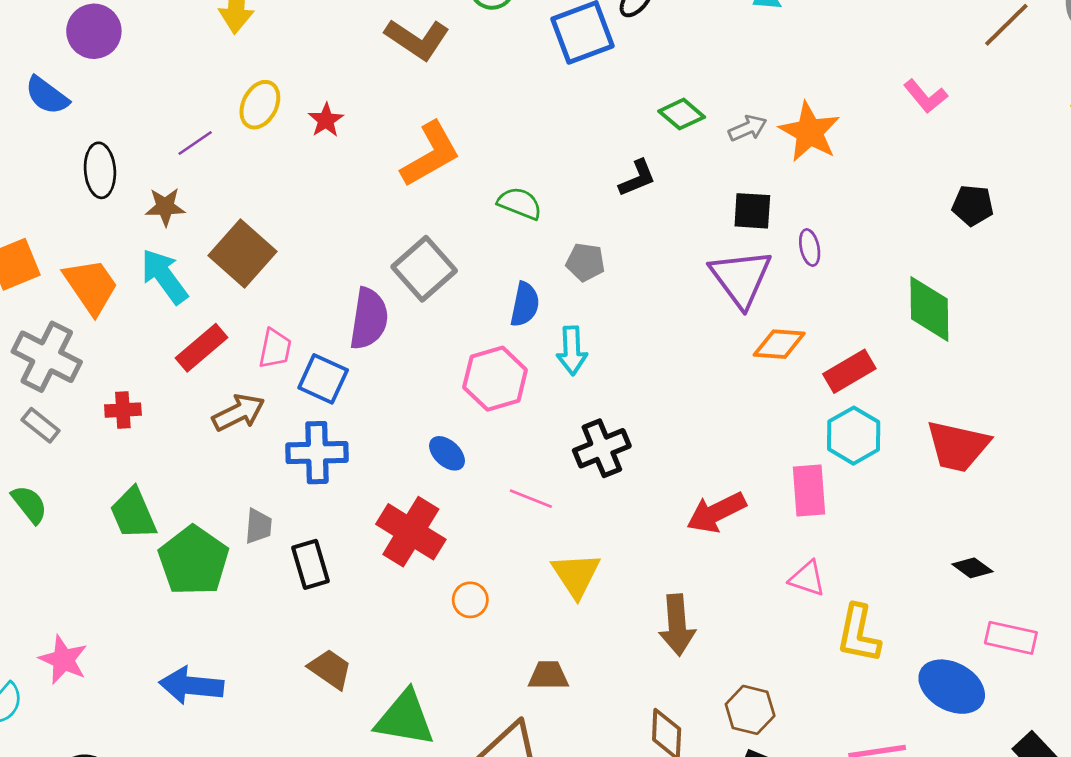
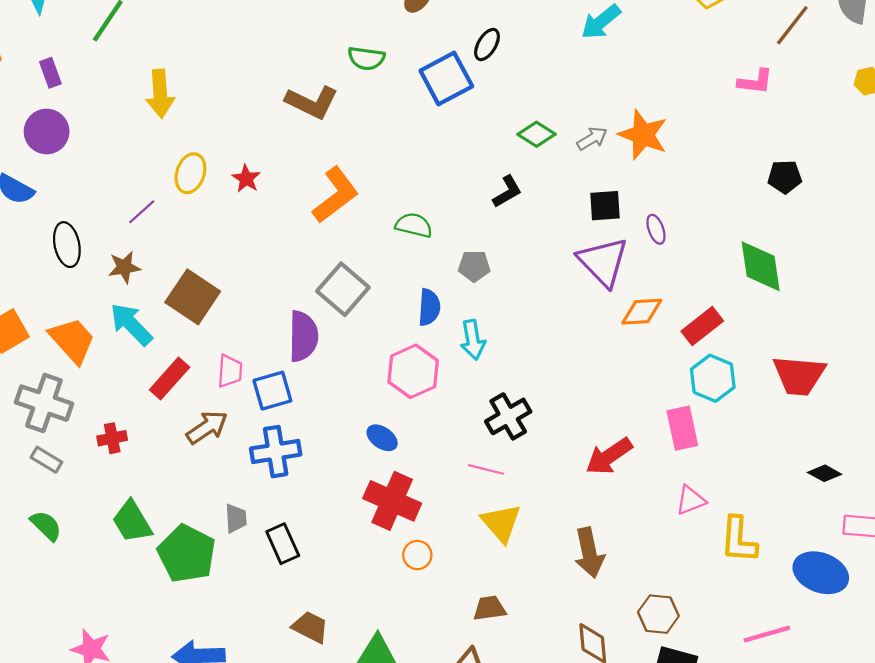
pink L-shape: (925, 96) -> (755, 82), moved, turned -36
blue square: (323, 379) -> (272, 391), turned -33
pink line: (531, 499) -> (486, 469), moved
red cross: (411, 532) -> (392, 501), moved
pink triangle: (807, 578) -> (691, 500), turned -32

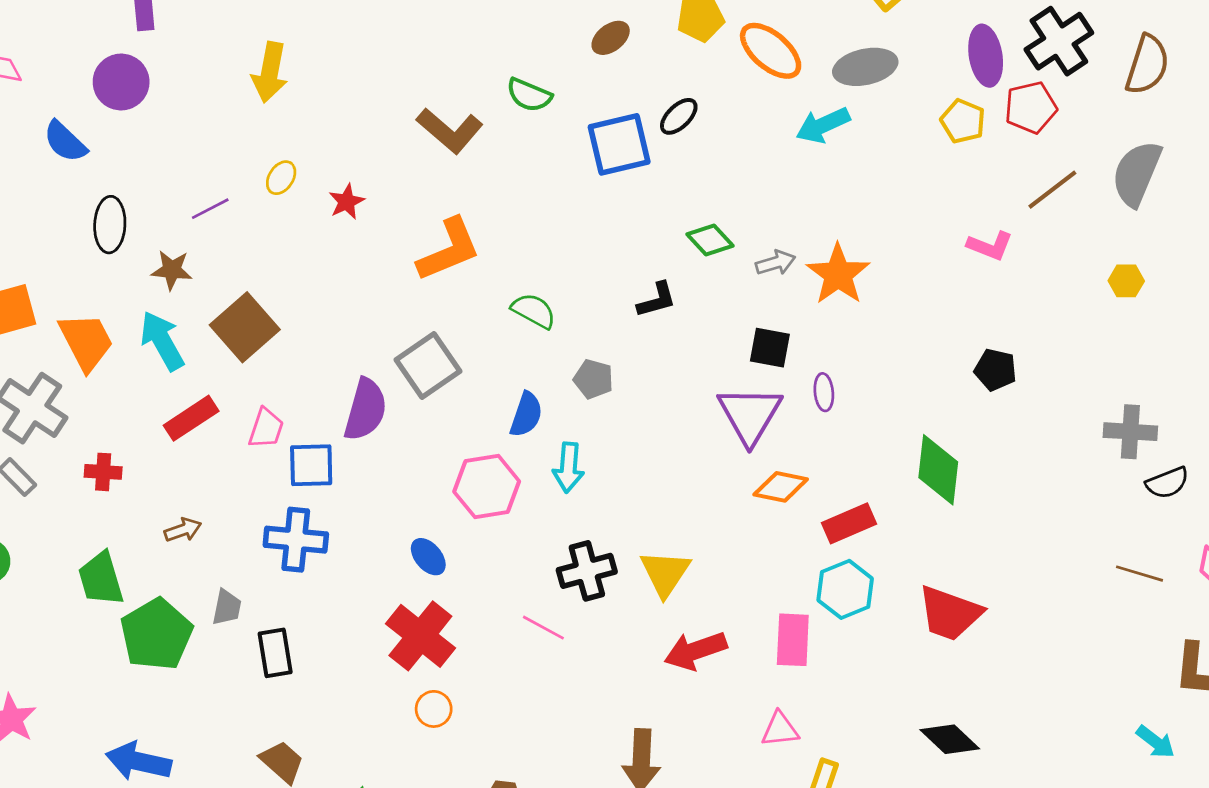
yellow ellipse: (190, 173) -> (281, 178), size x0.7
brown arrow: (207, 427) -> (183, 530), moved, size x0.7
black diamond: (825, 473) -> (950, 739), size x1.4
yellow triangle: (501, 523) -> (665, 573), moved

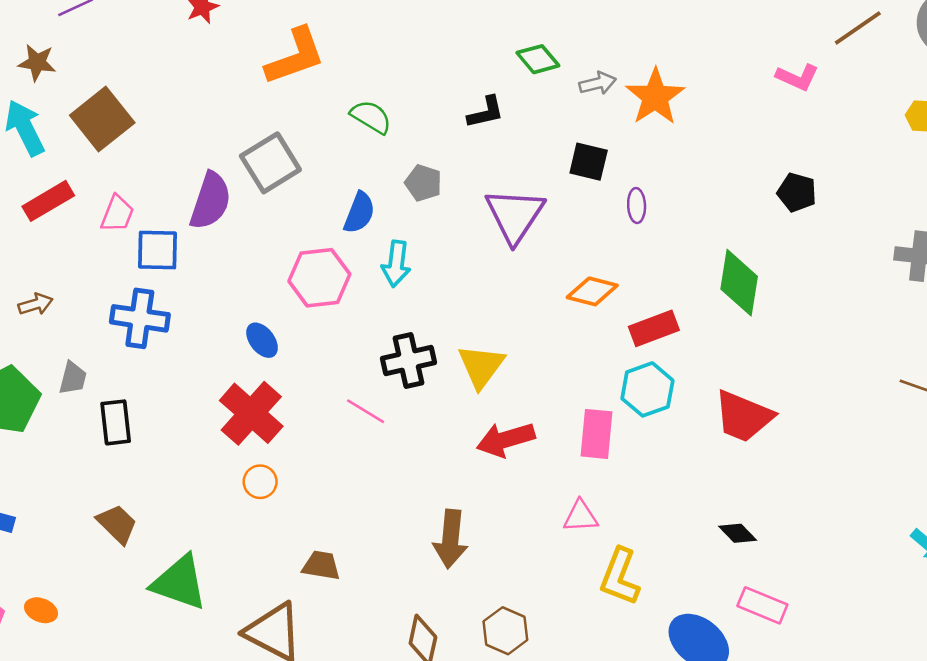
purple triangle: (750, 415) -> (515, 215), moved
black diamond: (950, 739) -> (738, 533), size x0.7

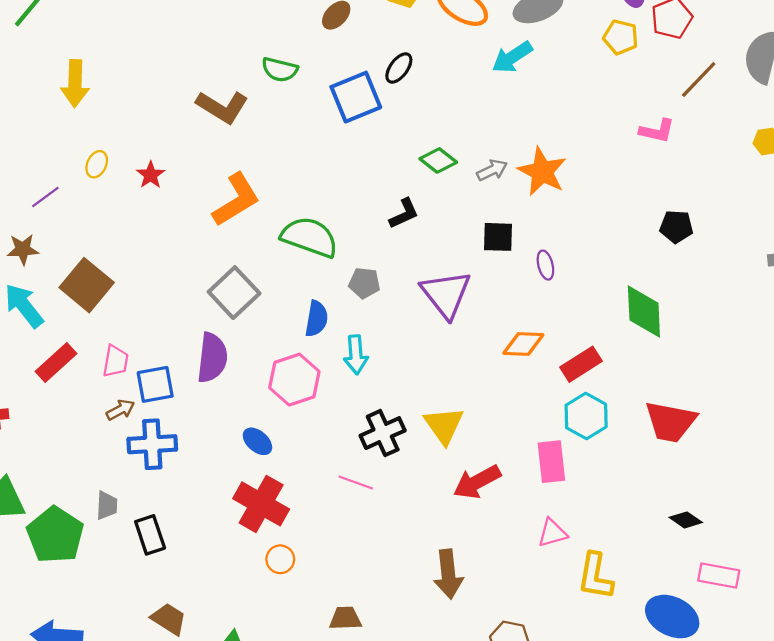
green semicircle: (371, 117) -> (310, 237), size x1.6
purple semicircle: (210, 201) -> (212, 358), moved
brown arrow: (36, 304) -> (120, 410), moved

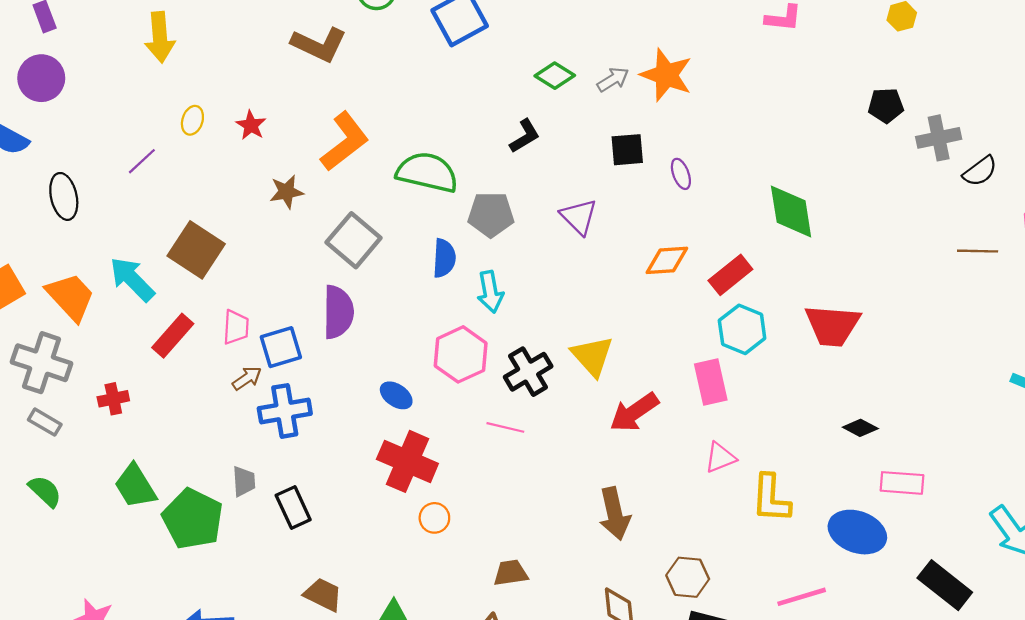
black pentagon: (676, 227) -> (886, 105), moved
brown star: (23, 249) -> (286, 192), moved
gray pentagon: (364, 283) -> (491, 214), size x1.4
purple triangle: (446, 294) -> (579, 217), size x0.7
pink hexagon: (294, 380) -> (461, 354), moved

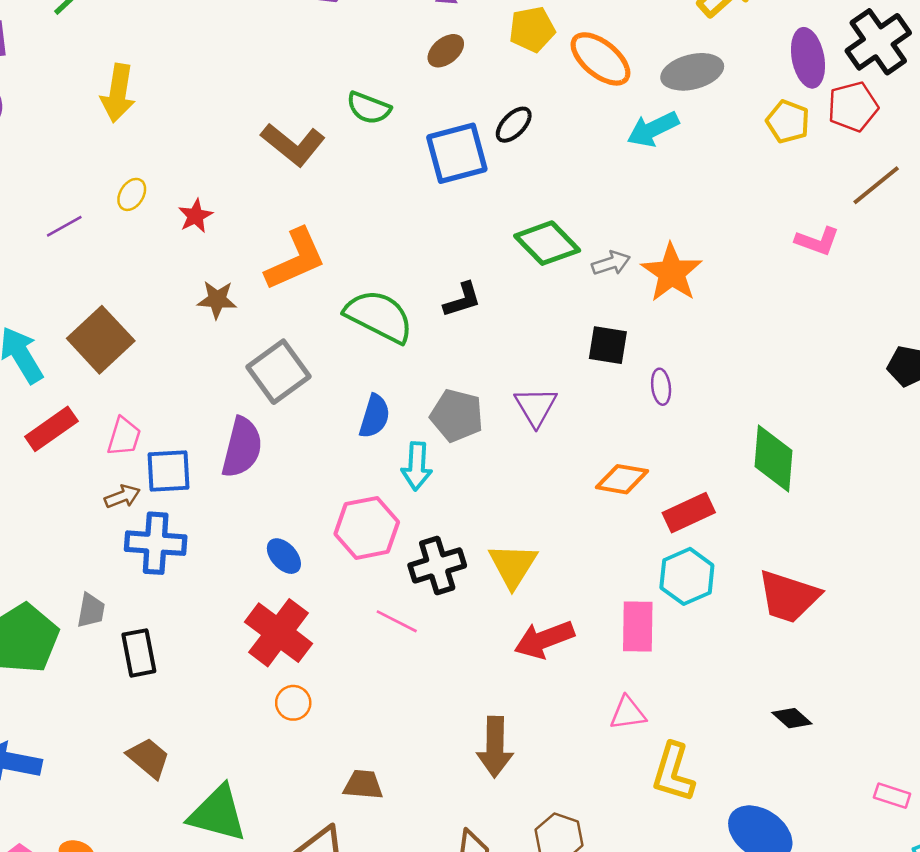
green diamond: (555, 76) -> (547, 243), size x1.4
black L-shape: (525, 136) -> (462, 300), moved
gray pentagon: (491, 214) -> (457, 415), moved
pink rectangle: (902, 483) -> (892, 796), moved, size x0.7

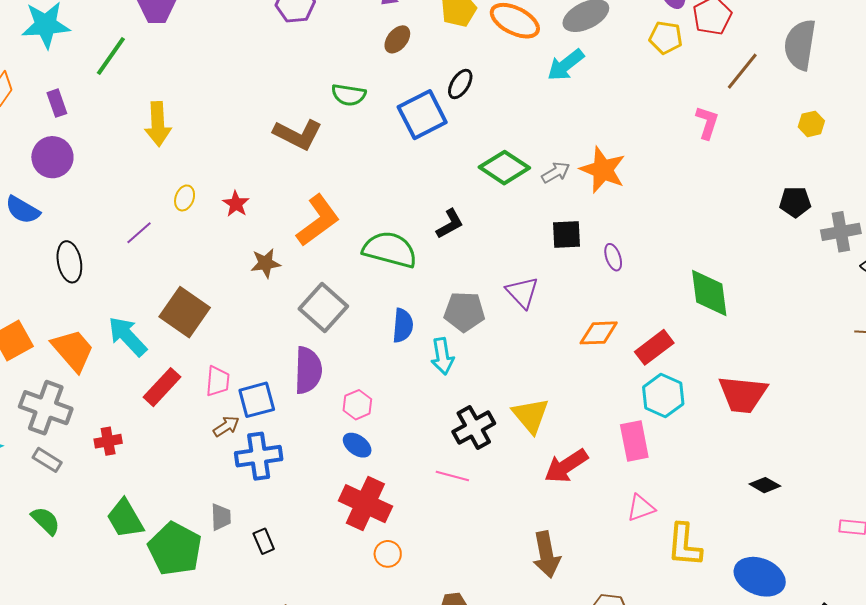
pink L-shape: (817, 241) -> (707, 123), turned -80
pink hexagon: (367, 528) -> (357, 405), moved, size x0.6
black rectangle: (139, 653) -> (264, 541), size x0.7

